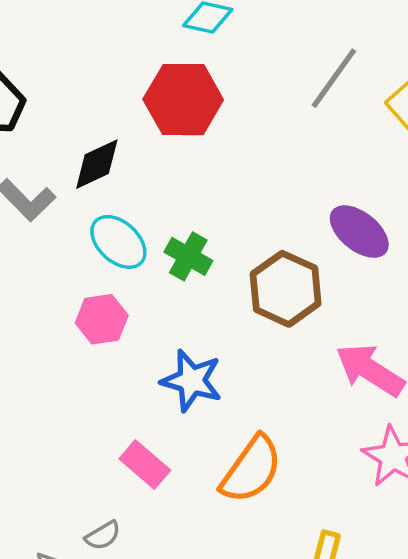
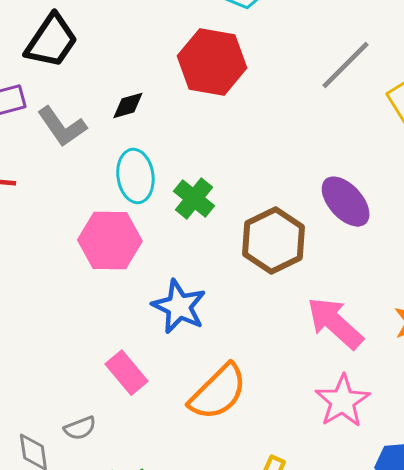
black diamond: (97, 164) -> (128, 105), size x0.7
cyan ellipse: (118, 242) -> (135, 176), turned 30
pink hexagon: (102, 319) -> (110, 241), size x1.4

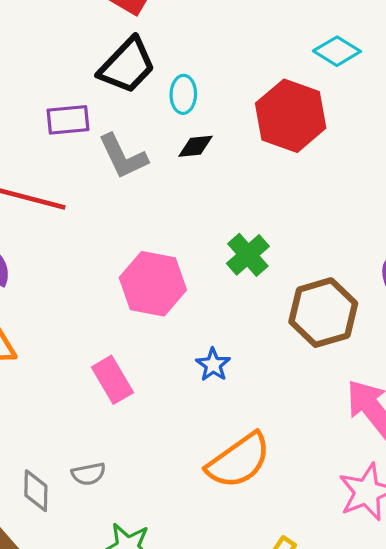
cyan ellipse: (135, 176) -> (183, 94), moved, size x0.7
blue star: (179, 307) -> (213, 365), size x0.6
pink rectangle: (126, 373) -> (112, 380), moved

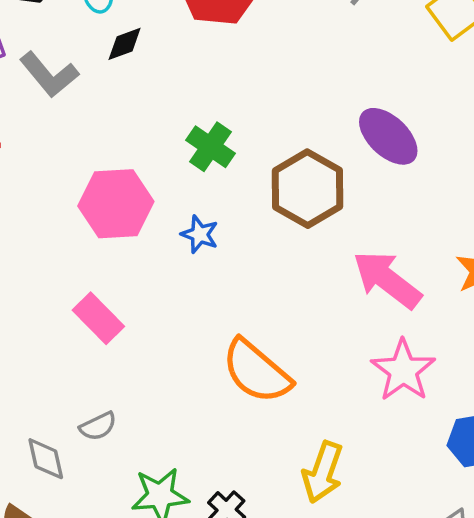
blue star: (213, 365) -> (200, 234), moved
orange semicircle: (239, 461) -> (256, 371), turned 90

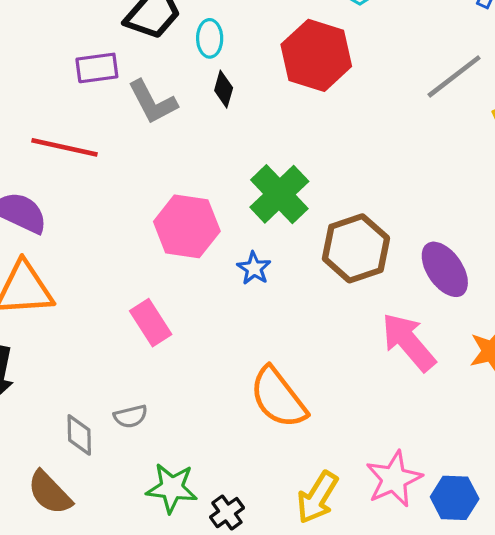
black diamond: (125, 44) -> (224, 89), turned -66
purple ellipse: (388, 136) -> (445, 269), moved
green cross: (210, 147) -> (279, 194), size x1.4
pink star: (403, 370) -> (394, 479), moved

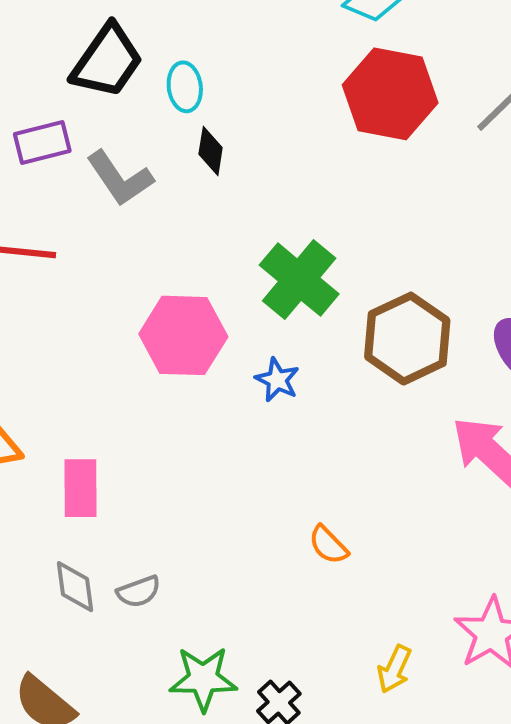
red hexagon: (316, 55) -> (390, 94), moved
pink rectangle: (151, 323) -> (81, 488), moved, turned 39
orange semicircle: (278, 398) -> (328, 545), size x0.5
gray diamond: (79, 435) -> (75, 587), moved
yellow arrow: (317, 497) -> (394, 669), size x0.7

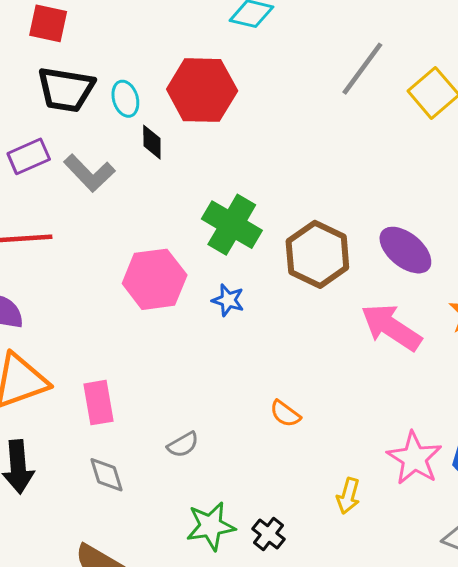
black trapezoid: (107, 61) -> (66, 89), turned 74
red hexagon: (390, 94) -> (202, 90), moved
gray semicircle: (139, 592) -> (183, 445), moved

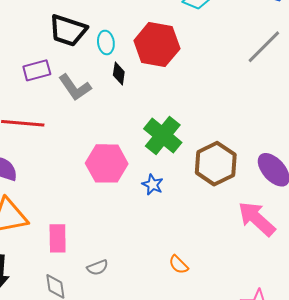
gray semicircle: (183, 445) -> (98, 267), moved

